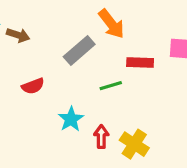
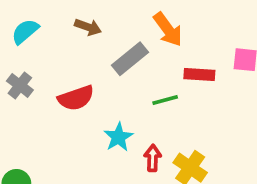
brown arrow: (18, 35) -> (88, 27), moved
red semicircle: (33, 86) -> (76, 98), size x1.4

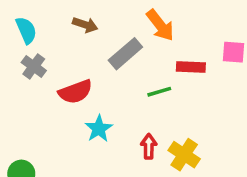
cyan semicircle: (25, 31) -> (26, 30), turned 108
gray cross: (20, 85) -> (34, 66), moved
cyan star: (118, 137) -> (99, 129), moved

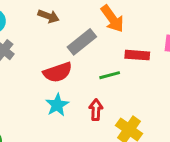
red semicircle: (75, 92) -> (58, 72), moved
red arrow: (149, 146) -> (96, 110), moved

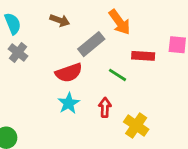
green line: (110, 75) -> (117, 75), turned 48

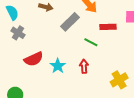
red semicircle: (69, 73) -> (34, 59), moved
yellow cross: (136, 126) -> (119, 80), moved, turned 30

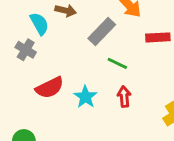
cyan semicircle: (12, 12) -> (39, 24), moved
green line: (91, 42) -> (117, 63), moved

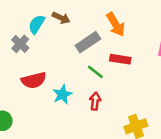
cyan semicircle: (39, 24) -> (37, 24), turned -132
red rectangle: (158, 37) -> (120, 59), moved

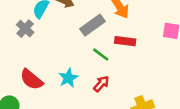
red semicircle: (34, 80) -> (31, 80), moved, turned 55
red arrow: (95, 101) -> (101, 84), turned 36

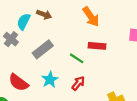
gray rectangle: (93, 25) -> (43, 49), moved

